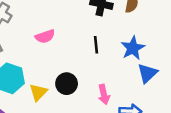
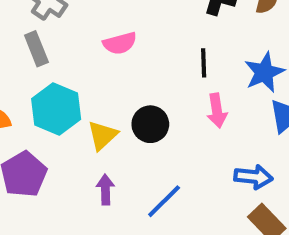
pink arrow: (104, 94) -> (217, 111), moved

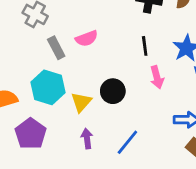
gray rectangle: (36, 49) -> (56, 48), moved

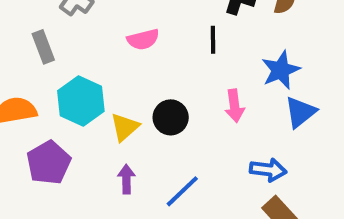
black line: (145, 46) -> (213, 40), moved
gray rectangle: (56, 48) -> (43, 47), moved

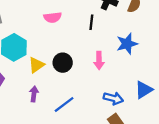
blue triangle: (300, 112) -> (144, 90), moved

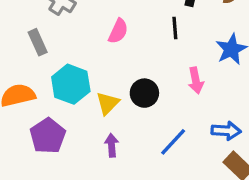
pink semicircle: (53, 17) -> (118, 31), turned -48
blue line: (64, 104) -> (173, 142), moved

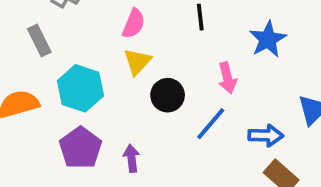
yellow triangle: (108, 103) -> (137, 62), moved
purple pentagon: (48, 136) -> (80, 148), moved
blue line: (173, 142) -> (211, 124), moved

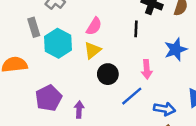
cyan hexagon: (80, 88) -> (58, 43), moved

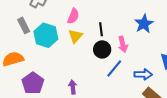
black line: (136, 29) -> (101, 29), moved
black circle: (108, 74) -> (102, 49), moved
purple pentagon: (49, 98) -> (33, 83), moved

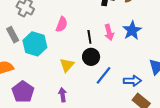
yellow triangle: (75, 36) -> (67, 65), moved
pink arrow: (123, 44) -> (109, 32), moved

